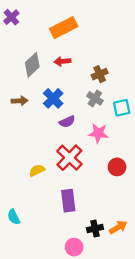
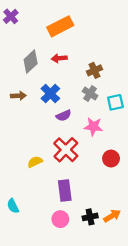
pink circle: (74, 247) -> (60, 219), moved

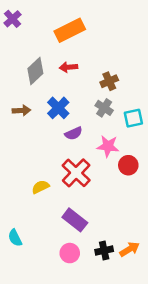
red circle: (111, 159) -> (128, 165), moved
purple rectangle: (65, 190) -> (75, 220), turned -45

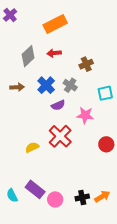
gray cross: (104, 108) -> (70, 85), moved
red circle: (128, 165) -> (106, 144), moved
purple rectangle: (75, 220) -> (35, 189), moved
cyan semicircle: (15, 238) -> (12, 195), moved

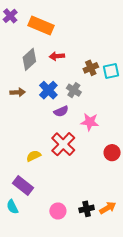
orange rectangle: (55, 24) -> (41, 25), moved, turned 50
cyan square: (105, 93) -> (111, 71), moved
purple rectangle: (35, 189) -> (23, 186), moved

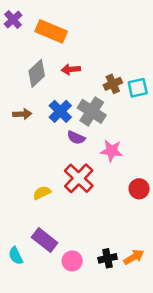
gray cross: (74, 90) -> (92, 111), size x1.5
purple semicircle: (61, 111) -> (76, 138), turned 48
purple rectangle: (23, 186) -> (45, 240), moved

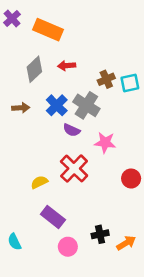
purple rectangle: (45, 240) -> (53, 217), moved
black cross: (108, 258) -> (100, 234), moved

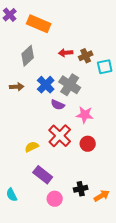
red arrow: (67, 66) -> (66, 53), moved
brown cross: (106, 79) -> (86, 56), moved
red circle: (131, 178) -> (88, 144), moved

